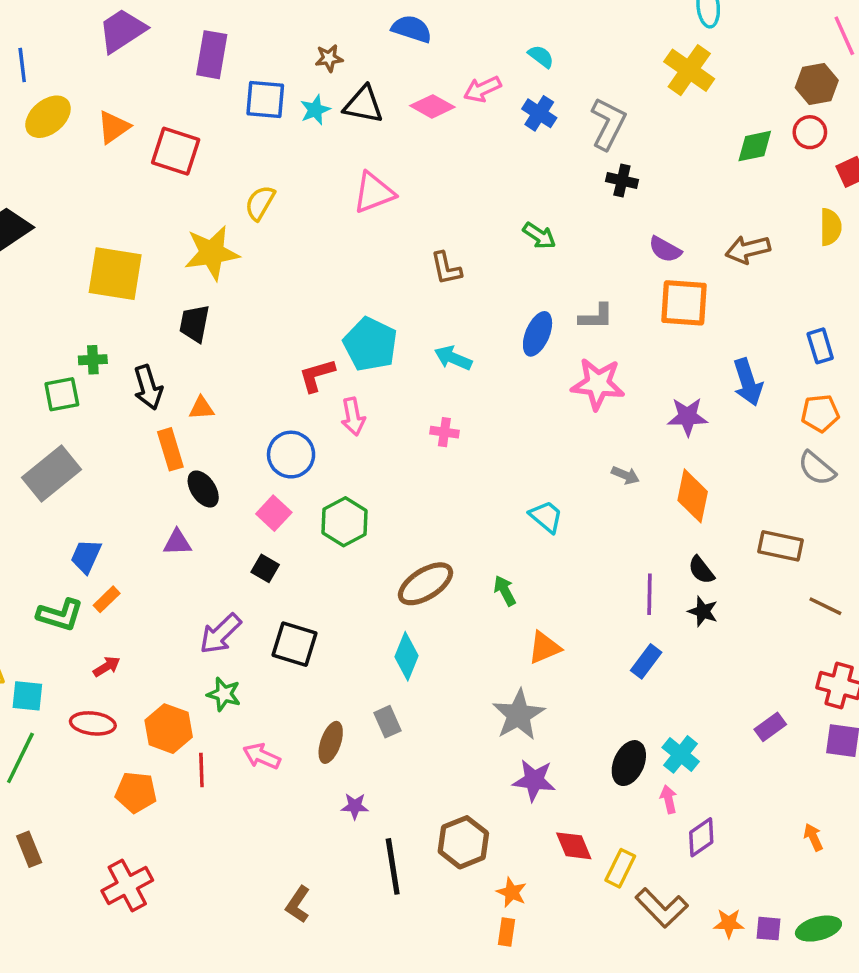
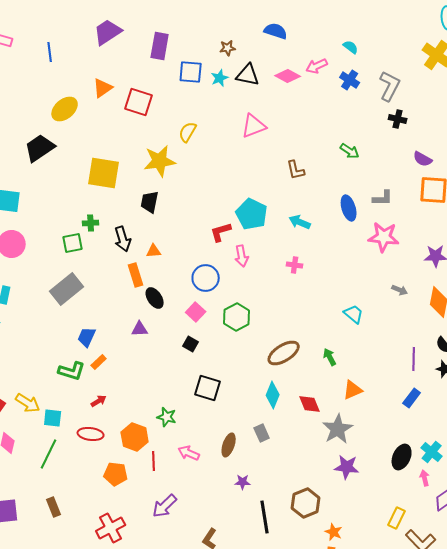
yellow ellipse: (48, 117) -> (65, 109), moved
blue ellipse: (538, 334) -> (349, 208), turned -40
purple arrow: (220, 634) -> (165, 506), moved
red diamond: (574, 846) -> (310, 404), moved

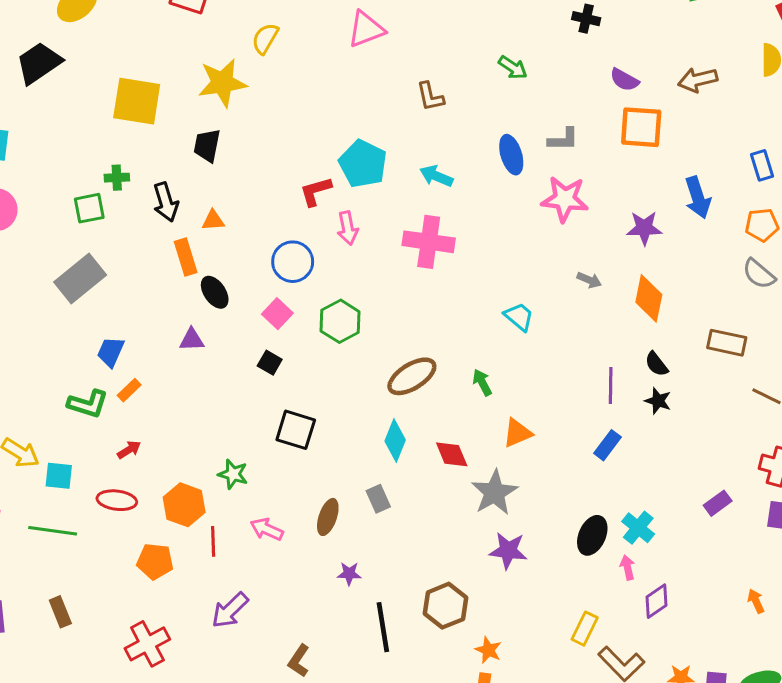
pink cross: (295, 265) -> (429, 242), size x2.0
green line: (49, 454) -> (53, 531), turned 72

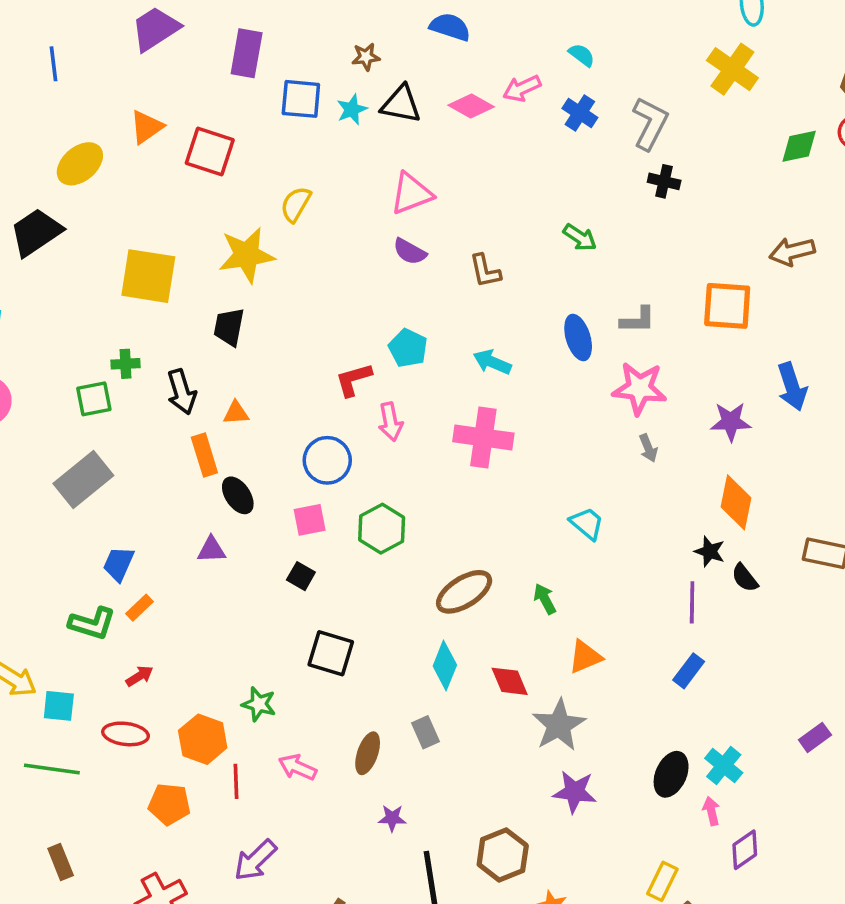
purple semicircle: (624, 80) -> (410, 252), moved
cyan pentagon: (363, 164) -> (408, 348), size x0.7
gray arrow: (589, 280) -> (648, 448), moved, turned 45
pink square: (277, 314) -> (310, 520), turned 36
black star: (658, 401) -> (710, 551), moved

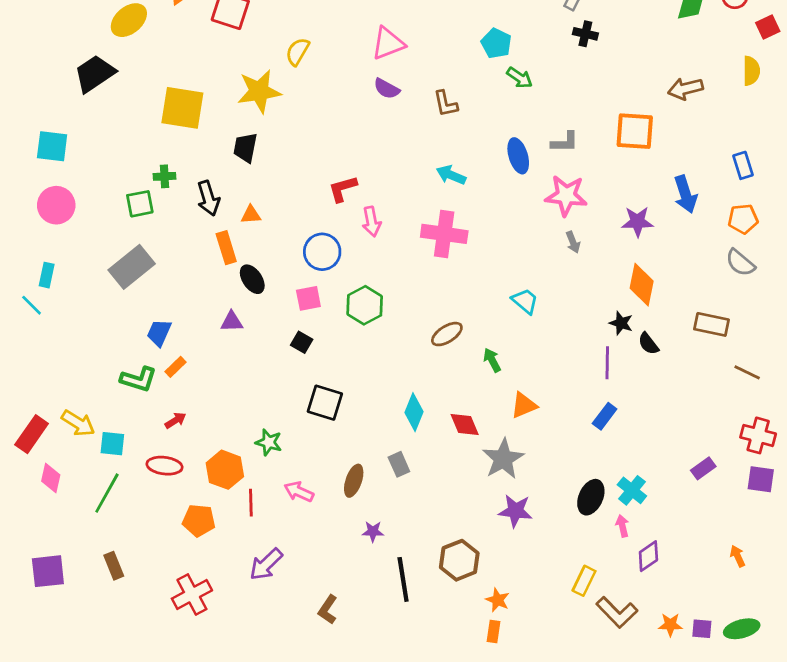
cyan pentagon: (408, 348) -> (496, 43), moved
brown ellipse: (464, 592) -> (447, 334), moved, size x0.7
green line: (52, 769) -> (107, 493), turned -69

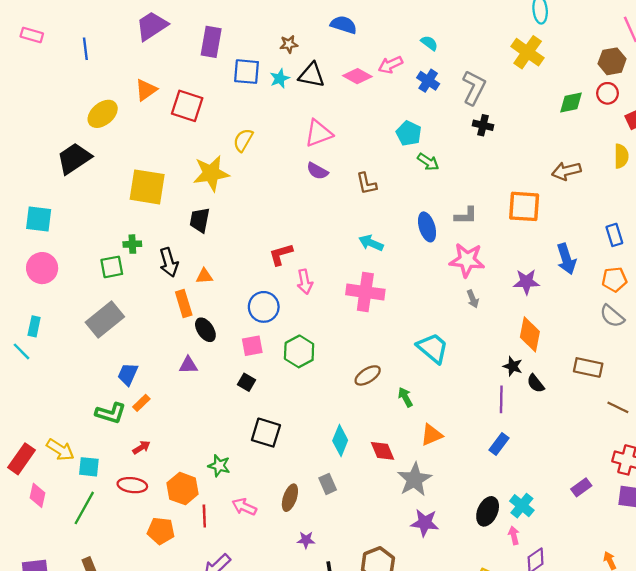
cyan trapezoid: (525, 301) -> (433, 348), size x1.4

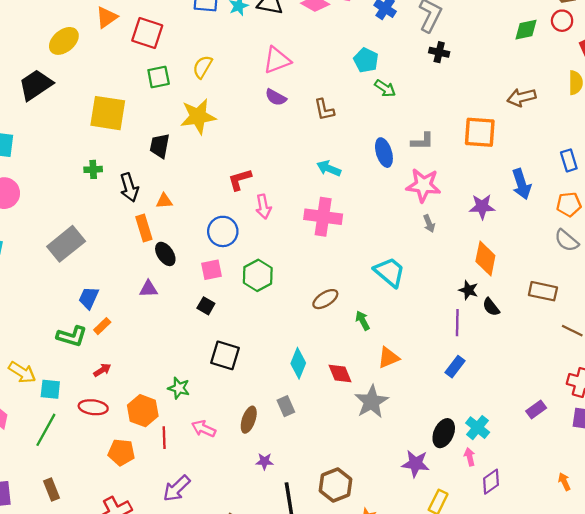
yellow star: (211, 173) -> (198, 116), moved
green square: (112, 267) -> (159, 77), moved
purple star: (425, 523) -> (416, 464), moved

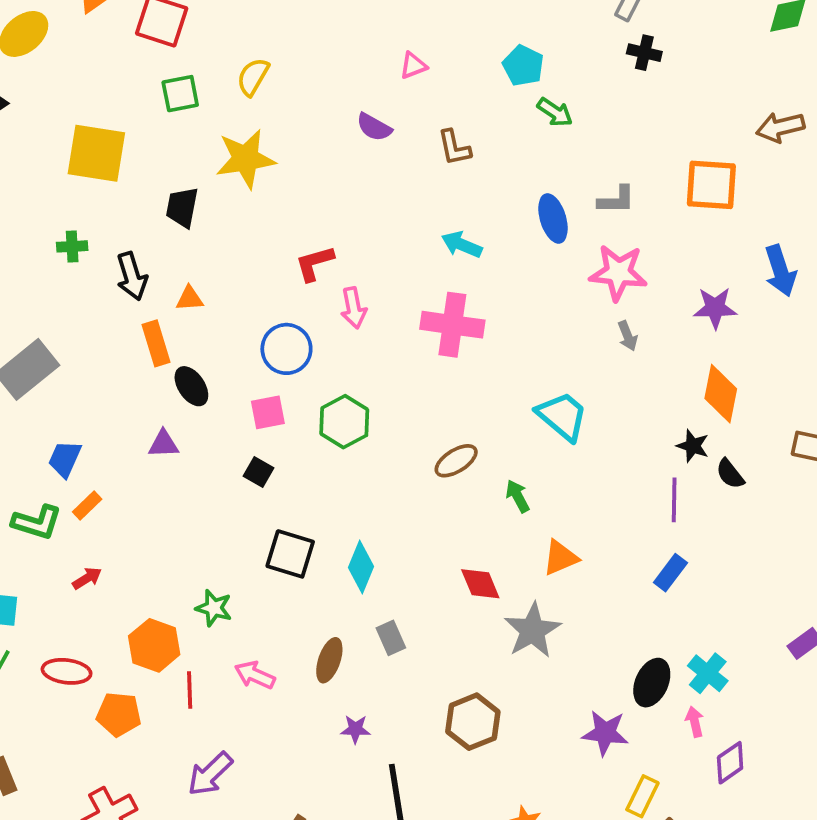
pink triangle: (277, 60) -> (413, 66), moved, size x0.6
cyan diamond: (298, 363) -> (361, 567), moved
red ellipse: (93, 407) -> (67, 671), moved
brown hexagon: (335, 485) -> (473, 722), moved

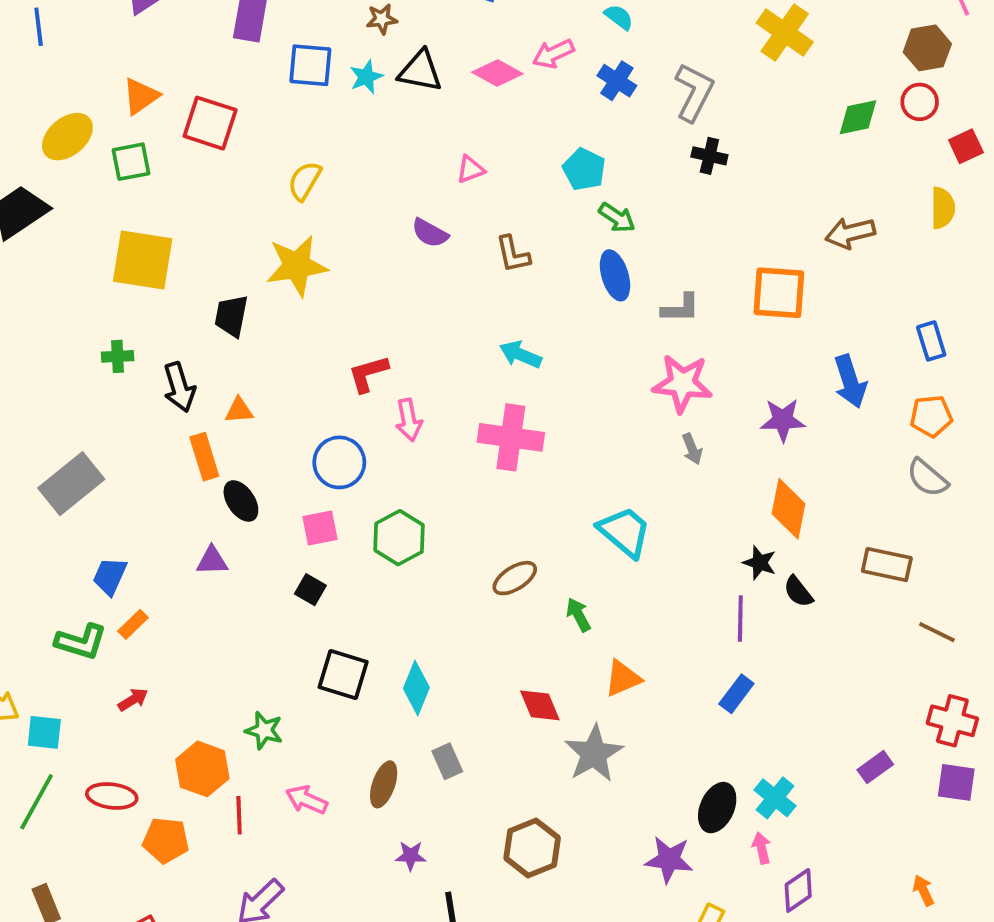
green square: (180, 94) -> (131, 162), moved
blue ellipse: (553, 218) -> (615, 275), moved

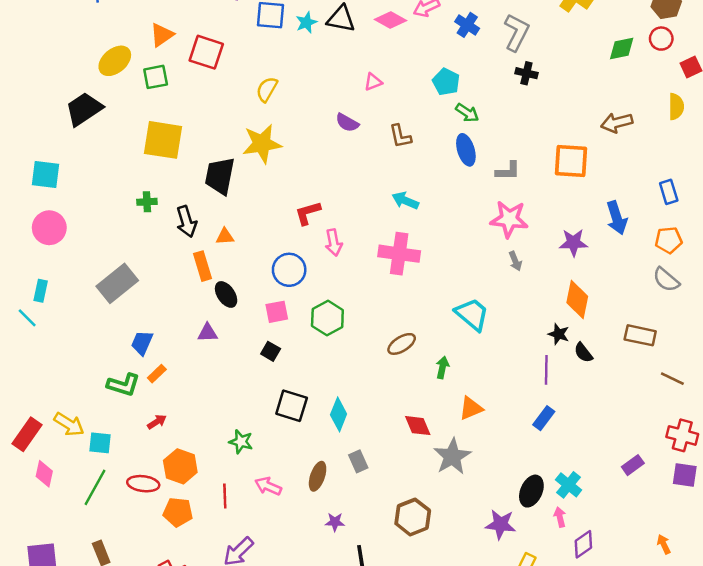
black trapezoid: (231, 316) -> (220, 176), size x1.4
green arrow: (578, 615) -> (442, 367), turned 40
orange hexagon: (202, 769) -> (180, 466), moved

